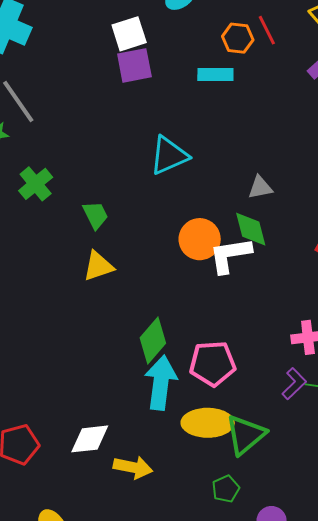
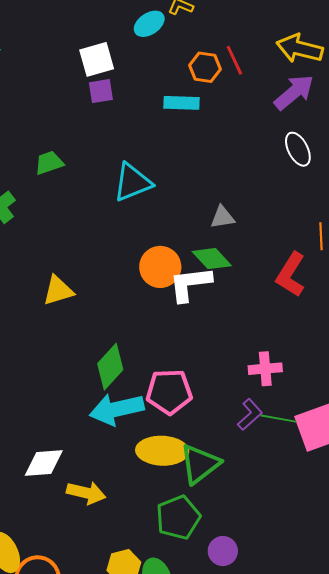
purple square: (134, 65) -> (101, 91), size x0.7
green trapezoid: (95, 215) -> (49, 163), moved, turned -84
green diamond: (251, 229) -> (212, 259), turned -30
cyan arrow: (161, 383) -> (117, 409), turned -112
green pentagon: (226, 489) -> (178, 517), size x1.6

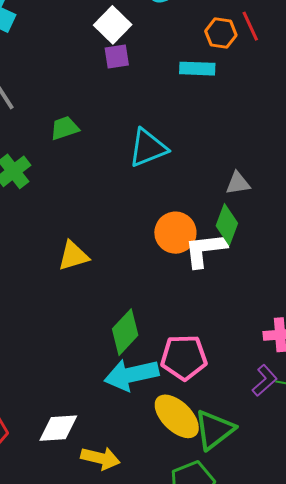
white square: (97, 59) -> (113, 25), turned -30
green diamond: (212, 259) -> (227, 224), turned 63
yellow ellipse: (162, 451) -> (177, 416), turned 42

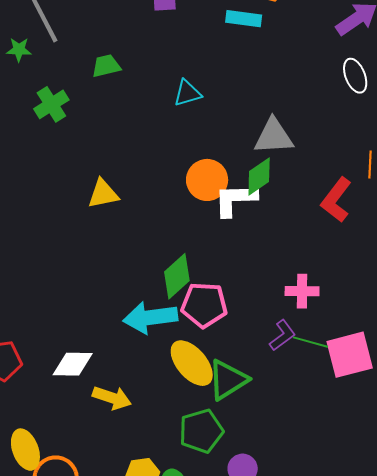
cyan triangle: (148, 148) -> (187, 93), size x0.7
gray triangle: (238, 183) -> (274, 136), size x1.6
green diamond: (227, 224) -> (259, 177), turned 30
green diamond: (125, 332) -> (177, 276), moved

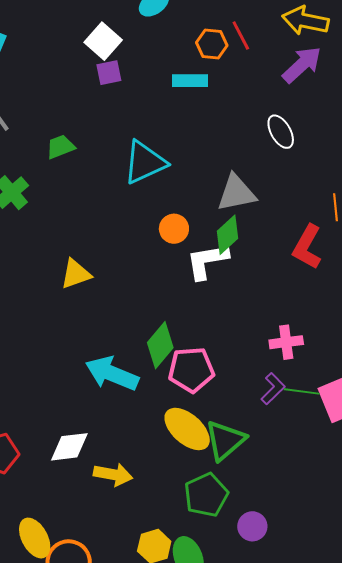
white ellipse: (355, 76) -> (281, 132), moved
cyan triangle: (187, 93) -> (145, 162), size x1.6
orange circle: (207, 180) -> (174, 229), moved, size x0.7
cyan arrow: (150, 317) -> (112, 374), moved, turned 38

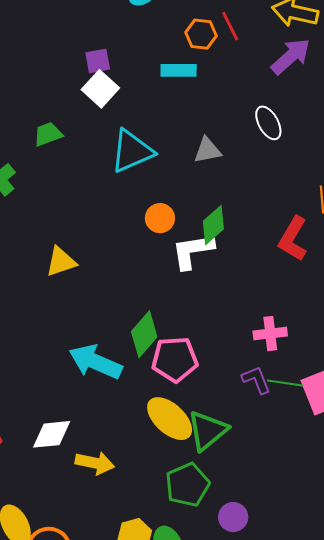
white square: (103, 41) -> (100, 89), moved
gray triangle: (236, 193) -> (207, 150), moved, size x0.7
purple L-shape: (273, 389) -> (256, 380), turned -68

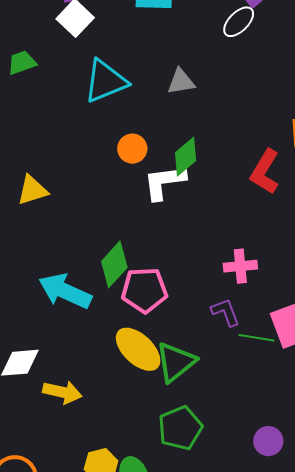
white ellipse: (268, 123) -> (239, 22), moved, turned 72
green line: (285, 383) -> (257, 338), moved
green pentagon: (187, 485) -> (180, 428), moved
purple circle: (233, 517) -> (268, 441), moved

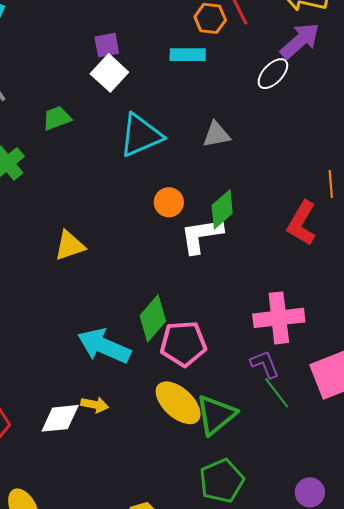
pink cross: (240, 266) -> (279, 318), size x1.5
green line: (257, 338) -> (277, 393), moved, turned 44
yellow arrow: (62, 392) -> (95, 405), moved, size x0.7

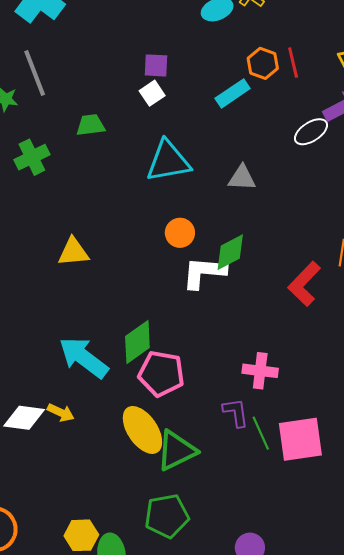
cyan rectangle: (188, 55) -> (233, 93), turned -48
white square: (109, 73) -> (152, 93), size x0.7
pink cross: (279, 318) -> (260, 371), size x0.7
green line: (277, 393) -> (261, 433), moved

